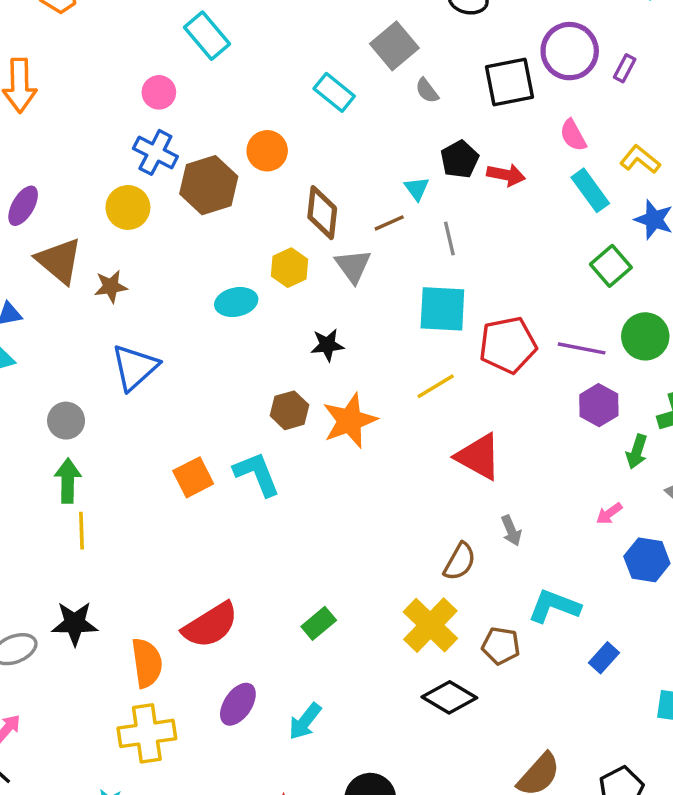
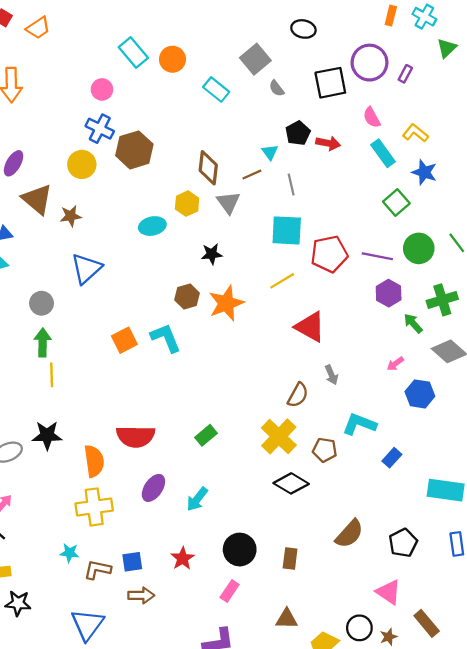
orange circle: (267, 151) -> (172, 59), moved
green arrow: (637, 452) -> (413, 323), turned 120
red semicircle: (210, 625) -> (136, 436), turned 33

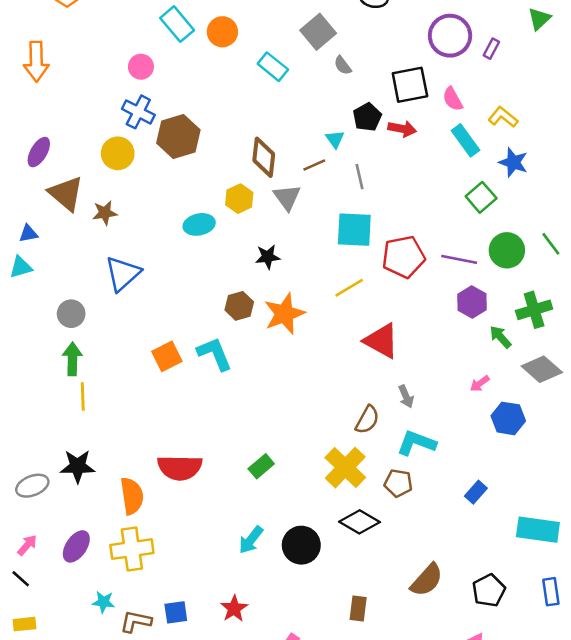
black square: (330, 83) -> (410, 85), moved
cyan L-shape: (359, 424) -> (416, 443), moved
purple ellipse: (153, 488) -> (76, 546), moved
black circle: (240, 550) -> (301, 545), moved

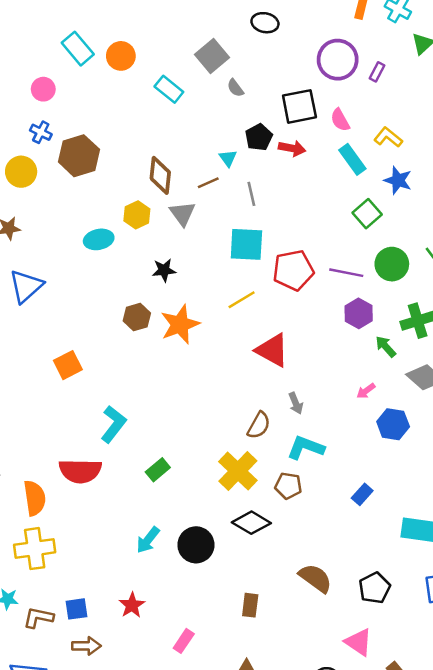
blue cross: (138, 112) -> (41, 132), size x0.7
cyan L-shape: (215, 354) -> (113, 424), moved, turned 60
brown semicircle: (427, 580) -> (315, 578), turned -96

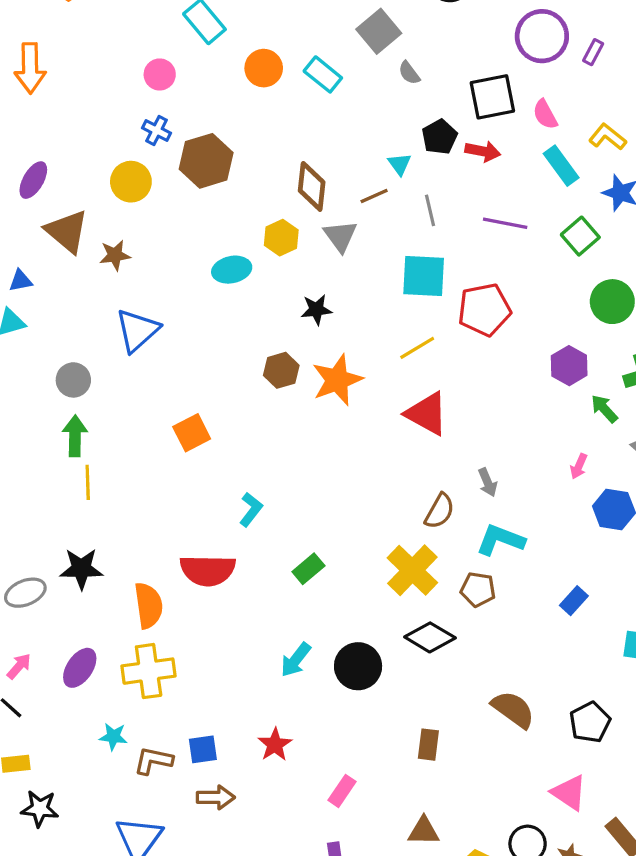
orange circle: (121, 56) -> (264, 68), moved
purple line: (346, 273) -> (505, 223), moved
red triangle: (272, 350) -> (427, 414), moved
pink arrow: (366, 391) -> (579, 466), turned -30
cyan L-shape: (113, 424) -> (251, 510), size x0.7

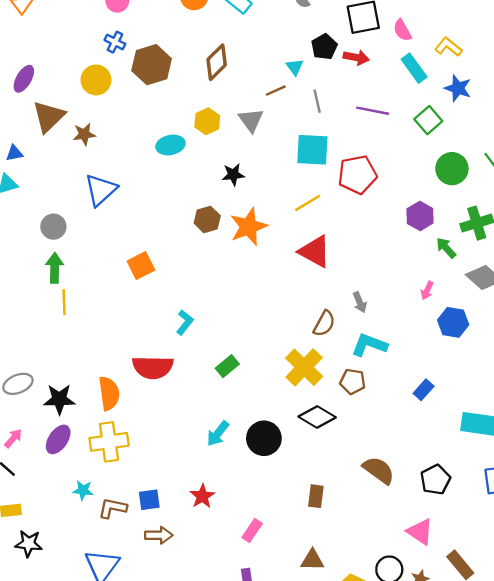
brown diamond: (312, 186) -> (217, 62), moved, turned 39
brown triangle: (67, 231) -> (49, 117), turned 36
black star: (81, 569) -> (59, 399), moved

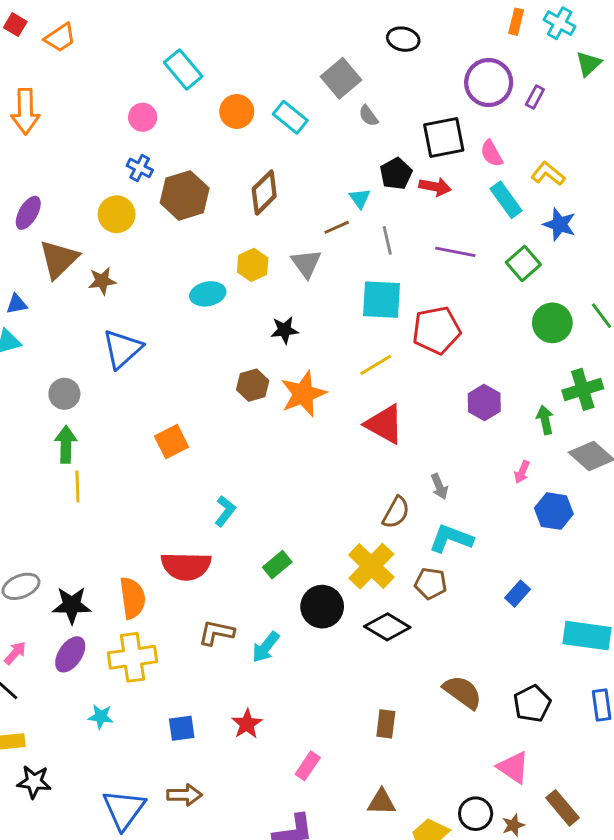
purple hexagon: (420, 216) -> (484, 402), moved
green arrow: (446, 248) -> (545, 420), turned 30
black circle: (264, 438) -> (322, 607), moved
brown L-shape: (113, 508) -> (216, 633), moved
brown arrow: (159, 535) -> (185, 795), moved

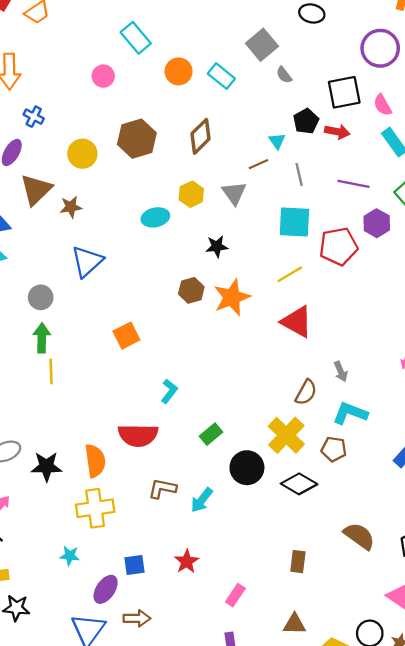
blue cross: (140, 168) -> (34, 117), moved
purple hexagon: (484, 402) -> (377, 223), moved
purple ellipse: (70, 654) -> (106, 589), moved

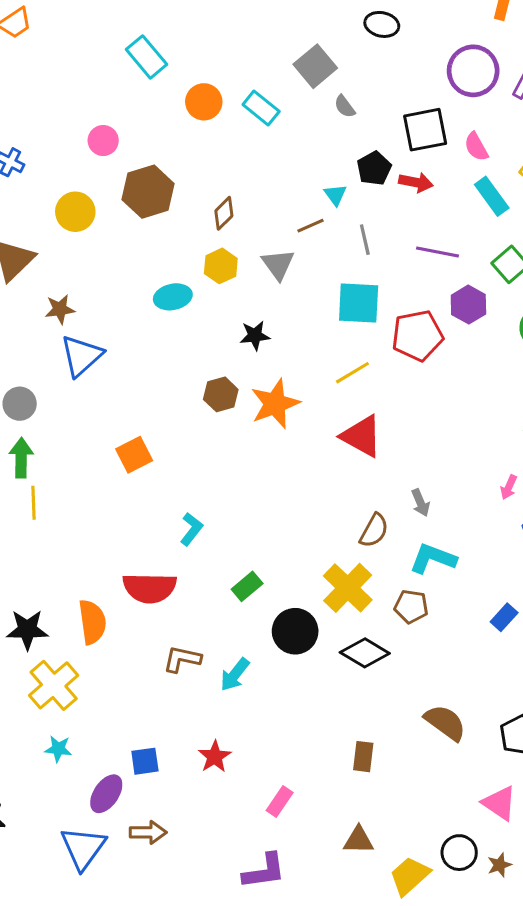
pink circle: (103, 76) -> (103, 141), moved
brown diamond: (201, 136) -> (224, 213), moved, size x0.7
brown star: (71, 207) -> (60, 309), moved
yellow cross: (95, 508) -> (54, 685), moved, turned -33

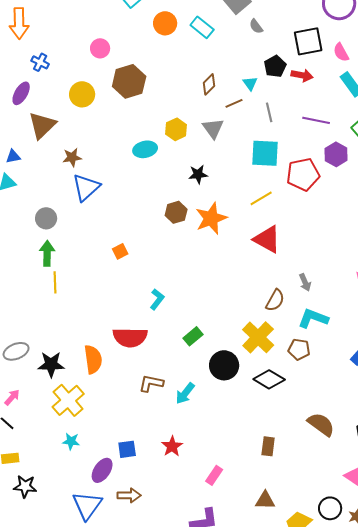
brown diamond: (224, 213) -> (209, 84), moved
orange square: (134, 455) -> (120, 251), size x0.7

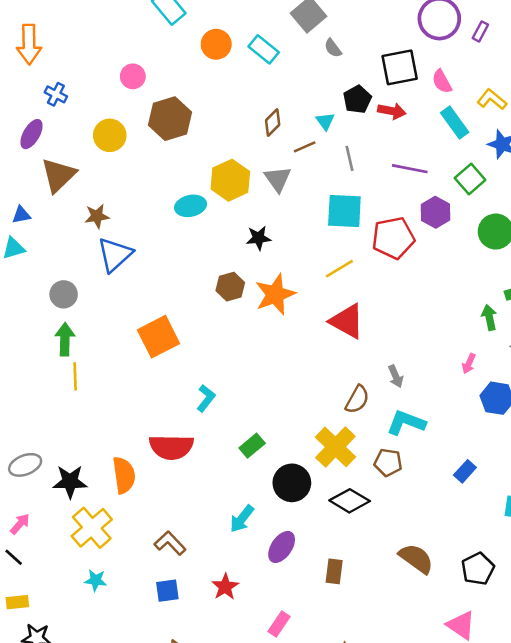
yellow hexagon: (176, 129) -> (230, 180), size x1.4
orange square: (120, 251) -> (158, 337), size x2.0
brown L-shape: (151, 383) -> (170, 543), moved, turned 35
brown rectangle: (268, 446) -> (334, 571), moved
purple ellipse: (102, 470) -> (282, 547), moved

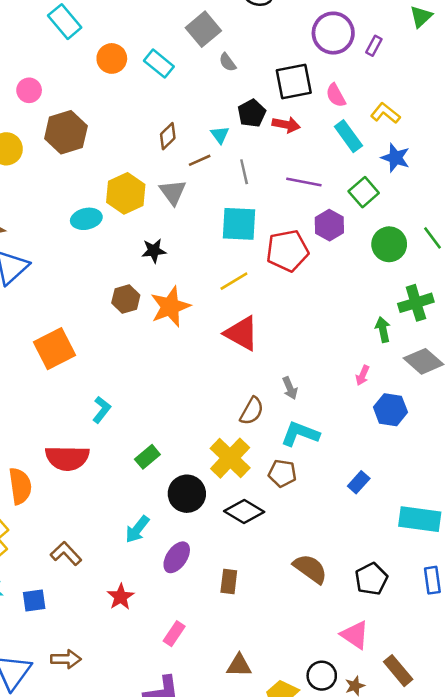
blue square: (167, 591) -> (34, 601), moved

